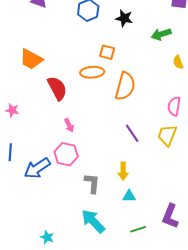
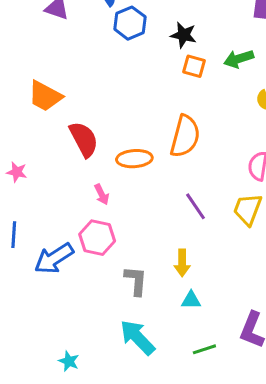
orange square: (107, 52) -> (194, 66), moved
orange ellipse: (92, 72) -> (134, 159), moved

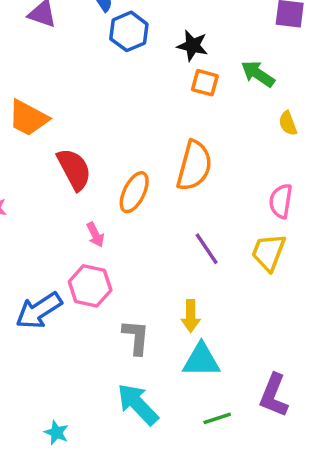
green arrow: (239, 59) -> (258, 74), turned 52
orange ellipse: (134, 159) -> (134, 192), turned -60
cyan triangle: (191, 300) -> (201, 360), size x1.6

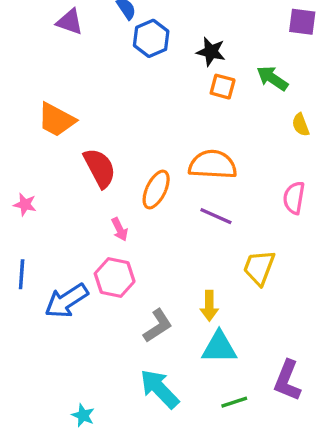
orange semicircle: (194, 166) -> (213, 165), turned -102
purple line: (207, 249) -> (216, 216), moved, turned -32
yellow trapezoid: (268, 252) -> (259, 268), moved
gray L-shape: (136, 337) -> (158, 326), turned 52

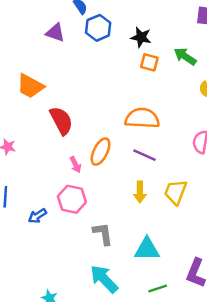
purple triangle: (70, 22) -> (55, 33), moved
orange ellipse: (156, 190) -> (101, 152), moved
blue arrow: (66, 301) -> (37, 216), size x0.6
yellow arrow: (209, 306) -> (140, 192), moved
gray L-shape: (158, 326) -> (103, 234), turned -65

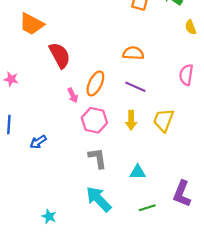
orange semicircle: (142, 118) -> (133, 53), size x0.7
pink hexagon: (72, 199) -> (94, 120), moved
cyan triangle: (147, 249) -> (138, 172), size x0.7

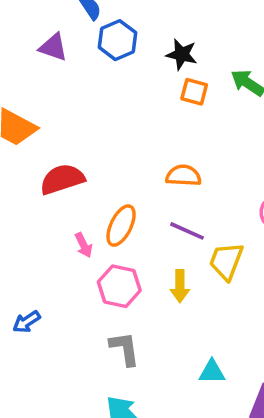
red semicircle: (60, 55) -> (62, 179), turned -80
yellow trapezoid: (164, 120) -> (226, 261), moved
cyan triangle: (138, 172) -> (212, 372), moved

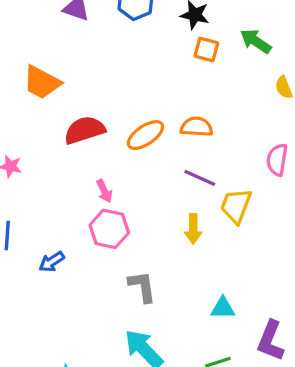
orange ellipse: (121, 226) -> (145, 135), moved, turned 30
pink hexagon: (119, 286) -> (109, 229), moved

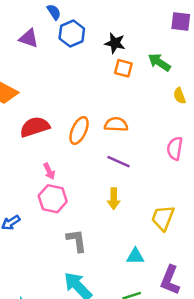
orange ellipse: (145, 135) -> (79, 130), turned -32
yellow trapezoid: (236, 206) -> (163, 218), moved

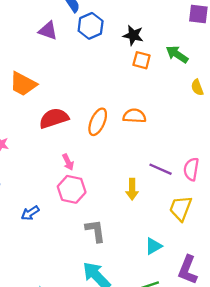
pink semicircle: (175, 148) -> (191, 169), moved
purple line: (119, 162) -> (160, 169), moved
cyan triangle: (135, 256) -> (153, 246), turned -30

